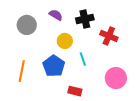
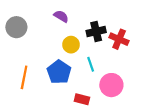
black cross: (85, 19) -> (96, 32), moved
gray circle: (27, 25) -> (16, 27), moved
pink circle: (116, 78) -> (111, 85), moved

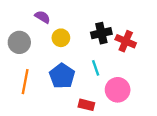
purple semicircle: (61, 16) -> (42, 17), moved
gray circle: (16, 27) -> (19, 42), moved
yellow circle: (71, 45) -> (61, 38), moved

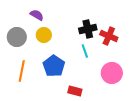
yellow circle: (61, 38) -> (44, 35), moved
cyan line: (96, 68) -> (85, 51), moved
pink circle: (118, 90) -> (112, 73), moved

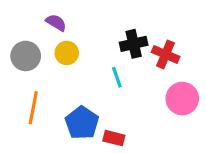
cyan line: (85, 51) -> (117, 77), moved
blue pentagon: (54, 66) -> (82, 123), moved
pink circle: (112, 73) -> (182, 99), moved

